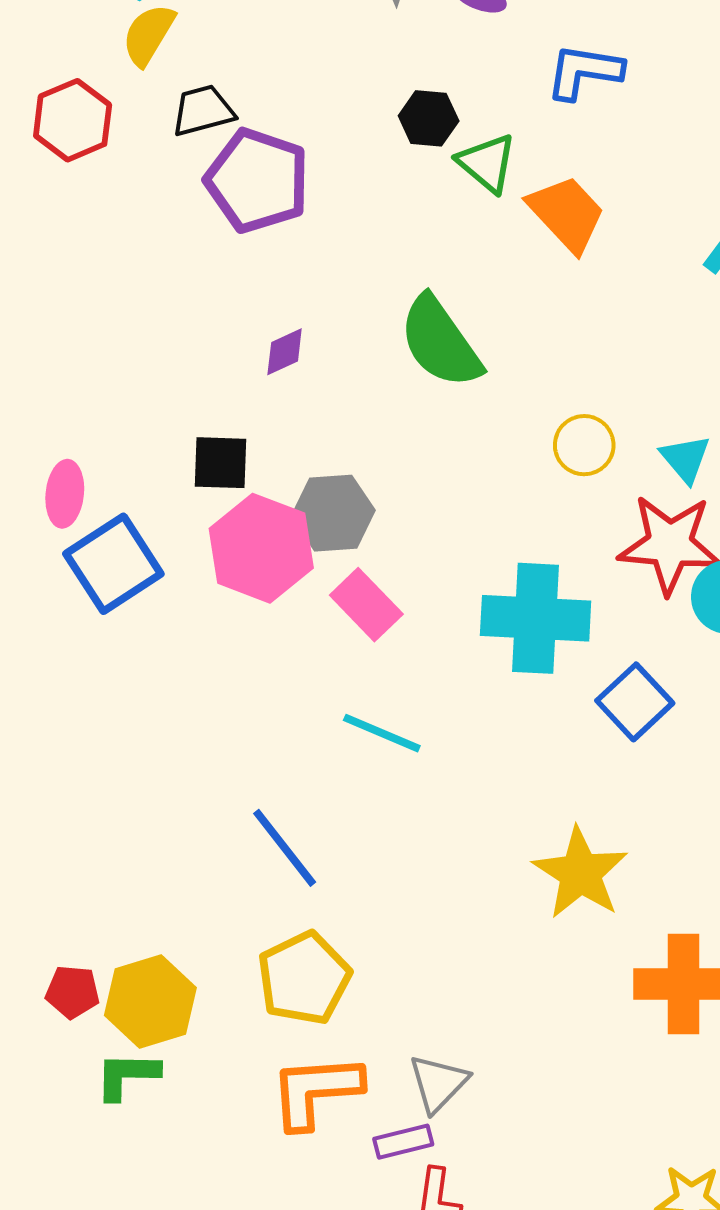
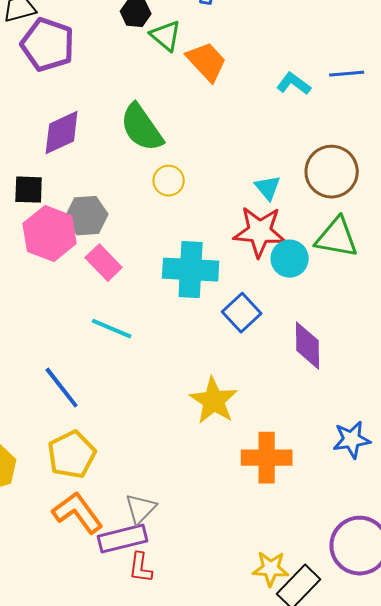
purple diamond: (285, 352) -> (62, 133), size x1.8
yellow circle: (584, 445) -> (169, 181), moved
orange L-shape: (316, 1091) -> (78, 513), turned 58
purple rectangle: (403, 1142) -> (123, 539), size x1.6

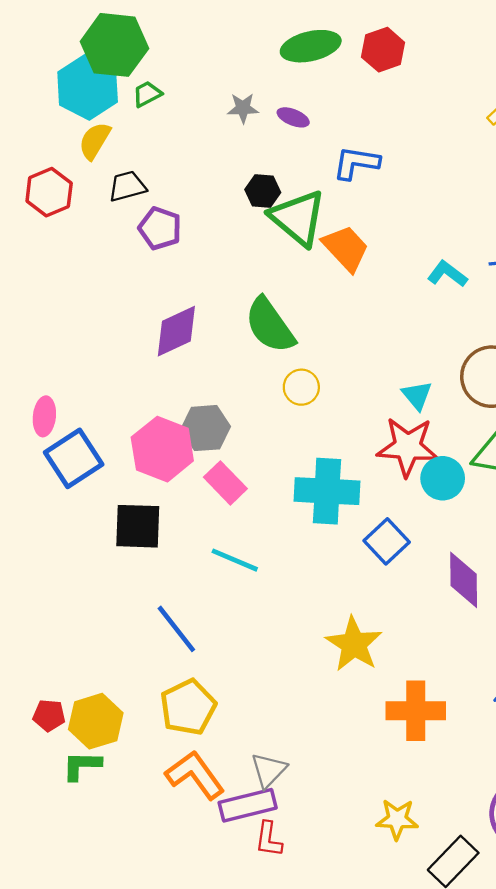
green triangle: (166, 36) -> (298, 218), size x1.6
purple pentagon: (48, 45) -> (160, 228), size x0.7
black square: (29, 190) -> (138, 526), moved, size x1.4
yellow star: (271, 569) -> (397, 819), moved

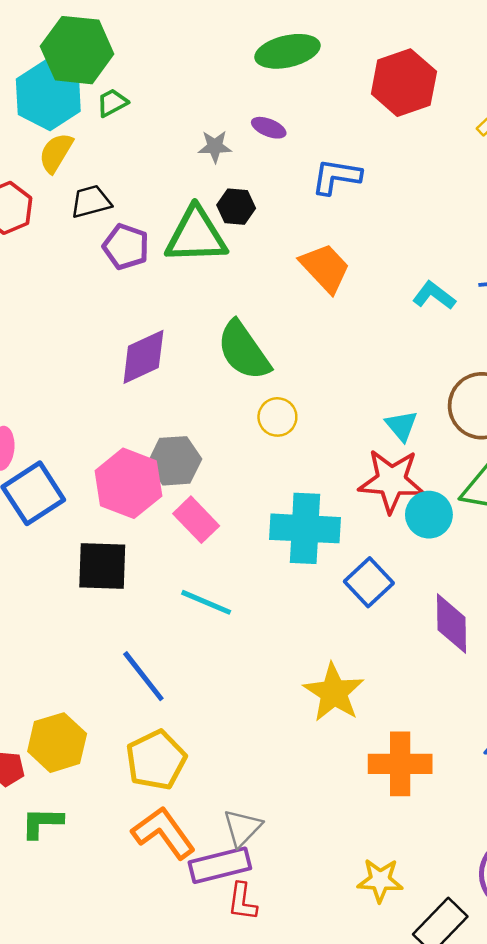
red hexagon: (383, 50) -> (404, 83), moved, size x1.4
gray star: (243, 108) -> (215, 147), moved
green triangle: (298, 218) -> (196, 235), moved, turned -42
yellow hexagon: (96, 721) -> (57, 743), moved

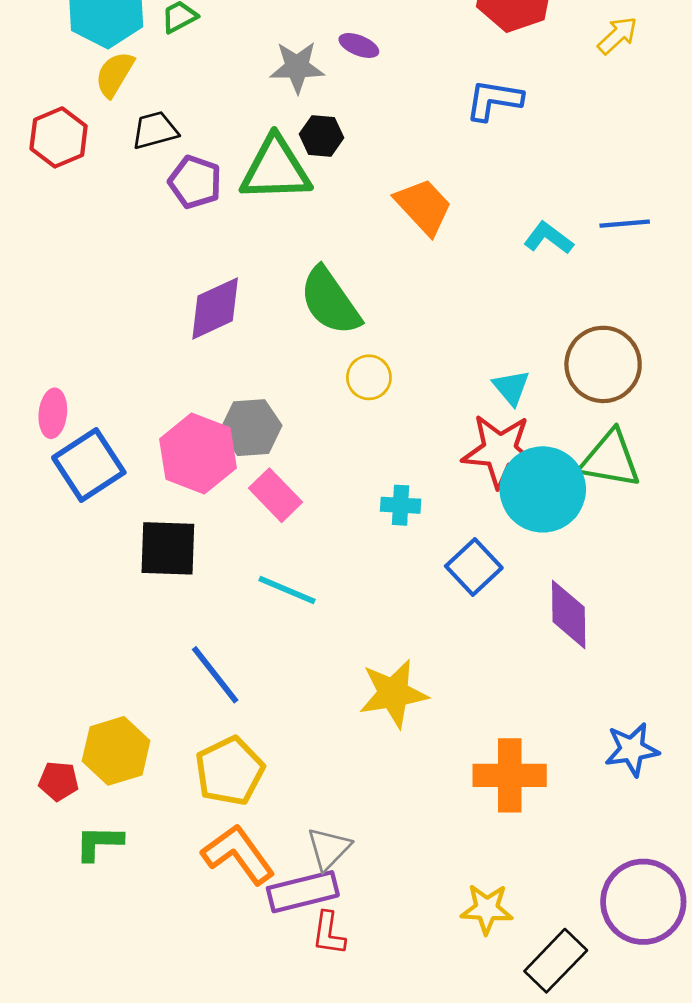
gray star: (215, 147) -> (297, 67), size x1.4
blue L-shape: (336, 177) -> (494, 100), moved
cyan circle: (429, 515) -> (543, 489), size x1.6
cyan cross: (305, 528) -> (401, 505), size x0.5
yellow star: (334, 692) -> (393, 693), moved, turned 30

